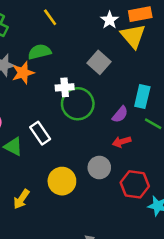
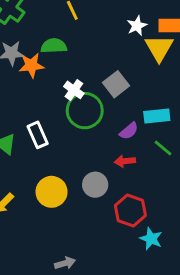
gray square: (99, 62) -> (116, 84), moved
white cross: (65, 87) -> (74, 90), turned 30
cyan rectangle: (142, 96) -> (157, 116), turned 60

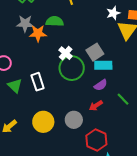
cyan rectangle: (157, 116) -> (103, 65), moved
red arrow: (125, 161) -> (96, 106), turned -32

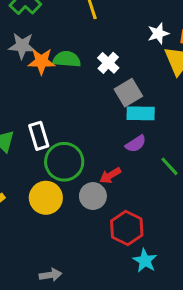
green semicircle: (55, 21) -> (67, 59), moved
white cross: (66, 53) -> (108, 63), moved
green circle: (72, 68) -> (64, 162), moved
red arrow: (96, 106) -> (110, 175), moved

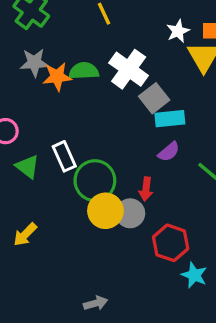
white cross: (108, 63) -> (129, 69), size x1.6
red arrow: (110, 175) -> (146, 189), turned -45
yellow circle: (46, 198) -> (105, 211), moved

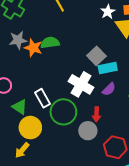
white cross: (129, 69) -> (81, 84), moved
orange star: (57, 77) -> (33, 48), turned 30
yellow circle: (105, 211) -> (30, 128), moved

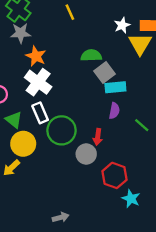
gray star: (18, 40) -> (21, 33), moved
green semicircle: (50, 43) -> (91, 55), moved
white cross: (81, 84) -> (38, 82), moved
purple semicircle: (109, 89) -> (114, 111), turned -40

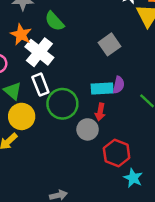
green semicircle: (91, 55) -> (54, 21), moved, turned -132
orange star: (36, 56) -> (21, 35), moved
cyan rectangle: (115, 87) -> (102, 88), moved

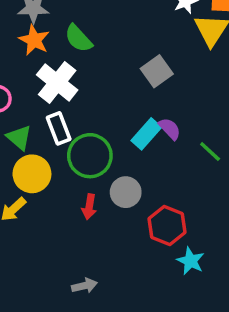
orange star: (21, 35) -> (34, 40), moved
purple semicircle: (119, 85) -> (170, 129), turned -56
cyan rectangle: (102, 88) -> (146, 134), turned -45
red arrow: (100, 112) -> (89, 207), moved

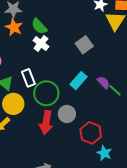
white cross: (57, 82) -> (41, 43), moved, size x0.7
purple semicircle: (170, 129) -> (104, 82), moved
red arrow: (89, 207) -> (46, 122), size x1.6

